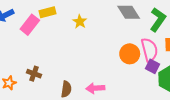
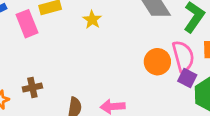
pink rectangle: (30, 25) -> (27, 24), turned -60
brown cross: (34, 74) -> (32, 88), turned -32

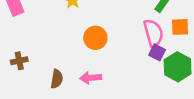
orange circle: (157, 62) -> (95, 38), moved

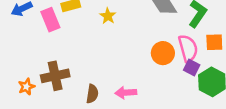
orange circle: (95, 38) -> (163, 53), moved
brown cross: (19, 61) -> (55, 76), size x1.6

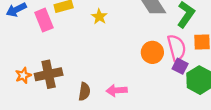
orange star: (26, 87) -> (23, 75), moved

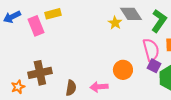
yellow star: (99, 17) -> (115, 23), moved
orange circle: (152, 52) -> (123, 70), moved
orange star: (23, 75) -> (18, 87), moved

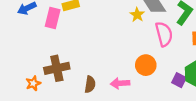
pink rectangle: (36, 26) -> (53, 18), turned 36
pink semicircle: (151, 50) -> (164, 34), moved
purple square: (154, 66) -> (179, 80), moved

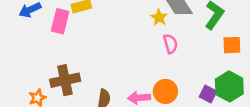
pink semicircle: (164, 34) -> (170, 44), moved, size x0.7
orange circle: (146, 65) -> (165, 91), moved

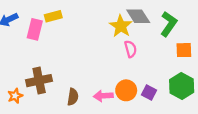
yellow star: (159, 17) -> (121, 26), size x1.5
purple square: (208, 94) -> (149, 93), moved

